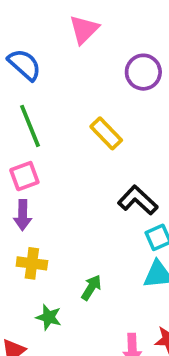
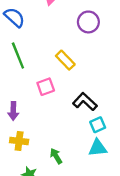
pink square: (24, 176) -> (46, 87), moved
green arrow: (91, 288) -> (56, 156), turned -63

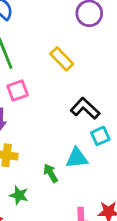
pink square: (46, 87) -> (18, 91), moved
cyan triangle: (98, 148) -> (77, 158), moved

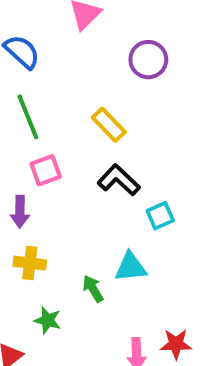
black L-shape: (85, 108) -> (119, 180), moved
cyan square: (100, 136) -> (160, 216), moved

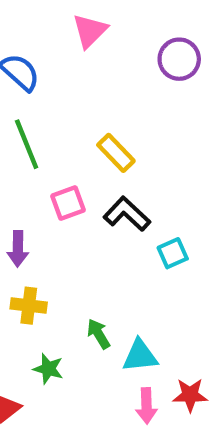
purple circle: (148, 60) -> (179, 59), moved
pink square: (46, 170) -> (68, 203), moved
cyan triangle: (131, 267) -> (140, 356), moved

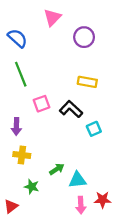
purple circle: (179, 59) -> (84, 37), moved
yellow rectangle: (116, 153) -> (87, 82), moved, turned -36
green arrow: (99, 334) -> (57, 169), turned 88

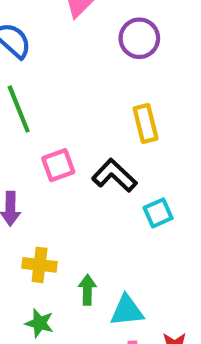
yellow rectangle: (87, 82) -> (146, 124), turned 66
yellow cross: (22, 155) -> (40, 265), moved
green arrow: (57, 169) -> (87, 290), turned -56

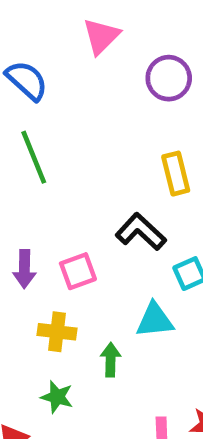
pink square: (58, 165) -> (78, 271), moved
cyan triangle: (127, 311) -> (155, 320), moved

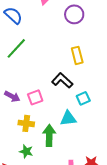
green line: (34, 157) -> (16, 48), turned 65
purple arrow: (24, 269) -> (12, 96), turned -63
green arrow: (111, 360) -> (49, 135), size x1.5

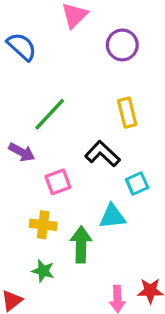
green line: (16, 48) -> (50, 114), moved
purple arrow: (12, 96) -> (22, 152), moved

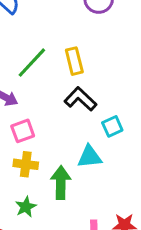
yellow rectangle: (127, 113) -> (74, 61), moved
pink square: (58, 182) -> (23, 131), moved
green star: (43, 271) -> (26, 207), turned 30

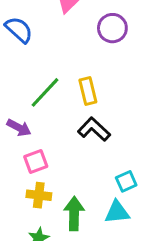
cyan square: (112, 126) -> (126, 181), moved
cyan triangle: (90, 157) -> (117, 212), moved

